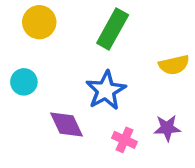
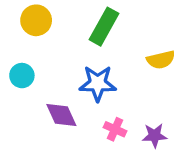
blue star: (106, 90) -> (98, 83), turned 30
purple star: (167, 128) -> (154, 136), moved

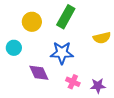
yellow circle: (36, 20) -> (32, 22), moved

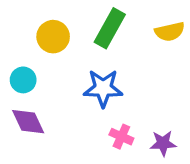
yellow semicircle: (102, 38) -> (170, 32), moved
purple diamond: (39, 73) -> (28, 122), moved

